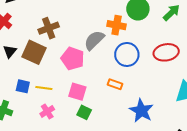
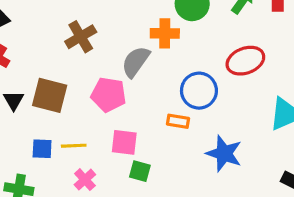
brown cross: (49, 28) -> (81, 37), moved
blue circle: (127, 54) -> (199, 91), moved

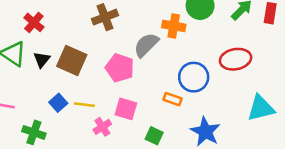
blue square: (42, 149) -> (58, 103), turned 36
green square: (140, 171) -> (154, 136), moved
pink cross: (85, 180) -> (102, 127), moved

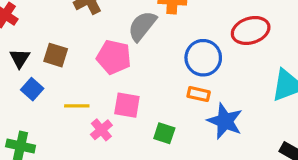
brown square: (72, 61) -> (56, 55), size x0.7
orange rectangle: (172, 99) -> (199, 94), moved
blue square: (58, 103) -> (32, 89), moved

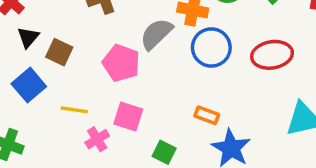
black triangle: (20, 58) -> (28, 37), moved
blue circle: (203, 58) -> (211, 47), moved
blue square: (32, 89) -> (29, 85), size x1.4

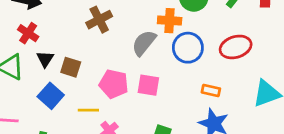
pink pentagon: (121, 63) -> (114, 84), moved
orange rectangle: (207, 115) -> (211, 90), moved
pink square: (128, 116) -> (148, 85), moved

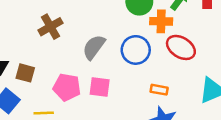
orange cross: (170, 21) -> (161, 21), moved
red ellipse: (236, 47) -> (181, 47), turned 52

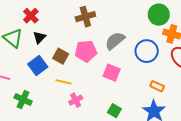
brown square: (25, 73) -> (61, 56), moved
pink pentagon: (67, 87) -> (86, 51), moved, turned -30

